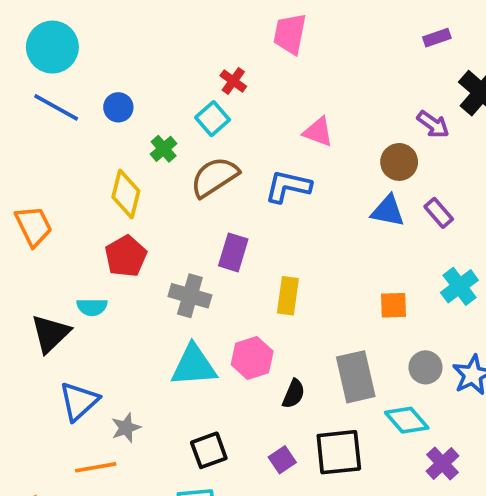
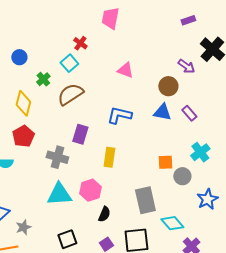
blue L-shape: (288, 186) -> (119, 115), moved
gray circle: (426, 367) -> (182, 176), moved
black semicircle: (294, 394) -> (104, 214), moved

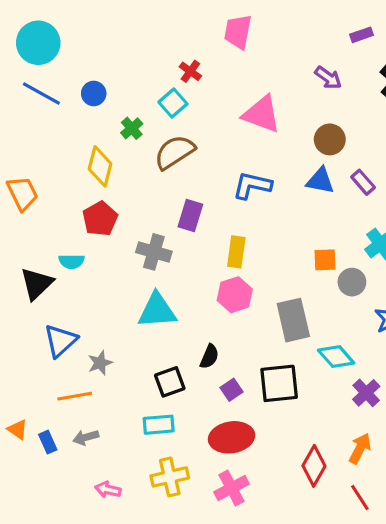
purple arrow: (186, 66) -> (328, 78), moved
pink triangle: (125, 70) -> (262, 114), size x1.5
pink hexagon: (90, 190) -> (235, 295), moved
black semicircle: (104, 214) -> (209, 357), moved

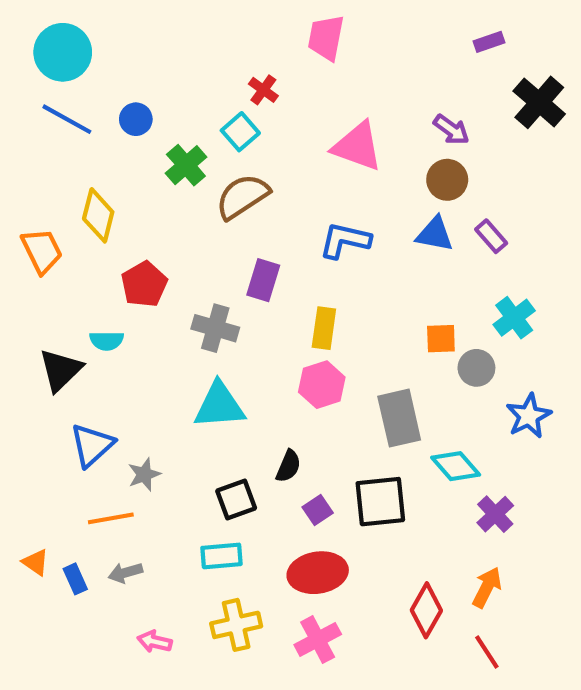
purple arrow: (328, 78) -> (451, 130), moved
green cross: (132, 128) -> (186, 165), size x1.4
yellow diamond: (100, 166) -> (98, 215), moved

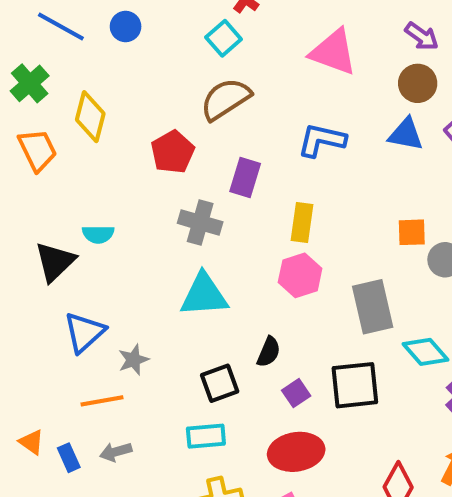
green cross: (186, 165) -> (30, 83), moved
red pentagon: (144, 284) -> (173, 152), moved

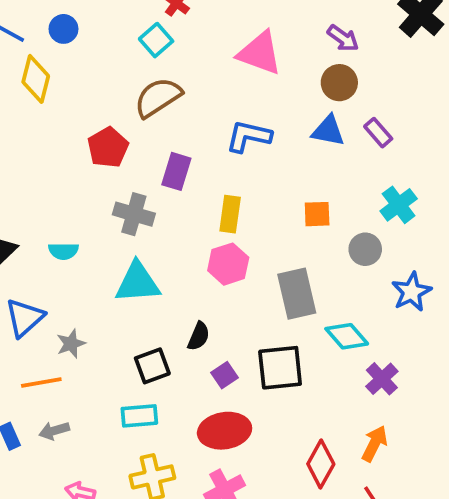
yellow diamond: (90, 117) -> (36, 79), moved
orange square: (412, 232) -> (317, 214), moved
cyan semicircle: (98, 234) -> (63, 251), moved

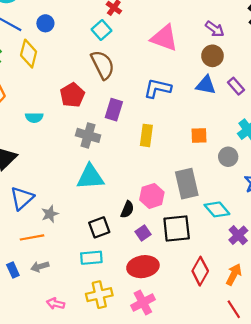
brown semicircle: (158, 97) -> (103, 65), turned 96
cyan semicircle: (63, 251) -> (34, 117), moved
pink hexagon: (228, 264) -> (152, 196), moved
red diamond: (321, 464) -> (200, 271), moved

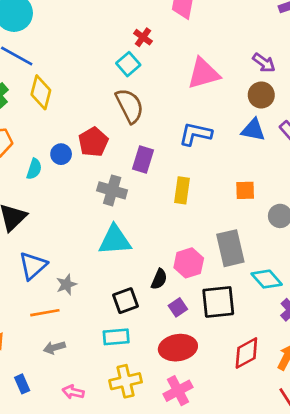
blue circle: (45, 23) -> (61, 154), moved
pink triangle: (164, 38) -> (203, 73), turned -36
cyan semicircle: (34, 117) -> (34, 169), moved, turned -72
blue rectangle: (13, 270) -> (22, 384), moved
red diamond: (200, 271) -> (246, 353), turned 32

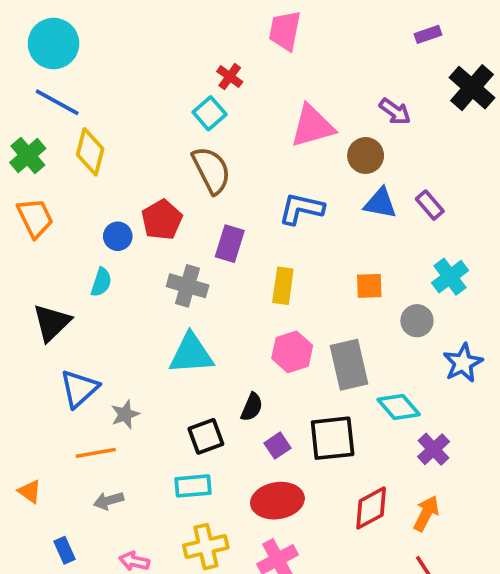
brown circle: (261, 95) -> (366, 156), moved
cyan semicircle: (34, 169) -> (101, 282), moved
pink hexagon: (189, 263) -> (292, 352), moved

